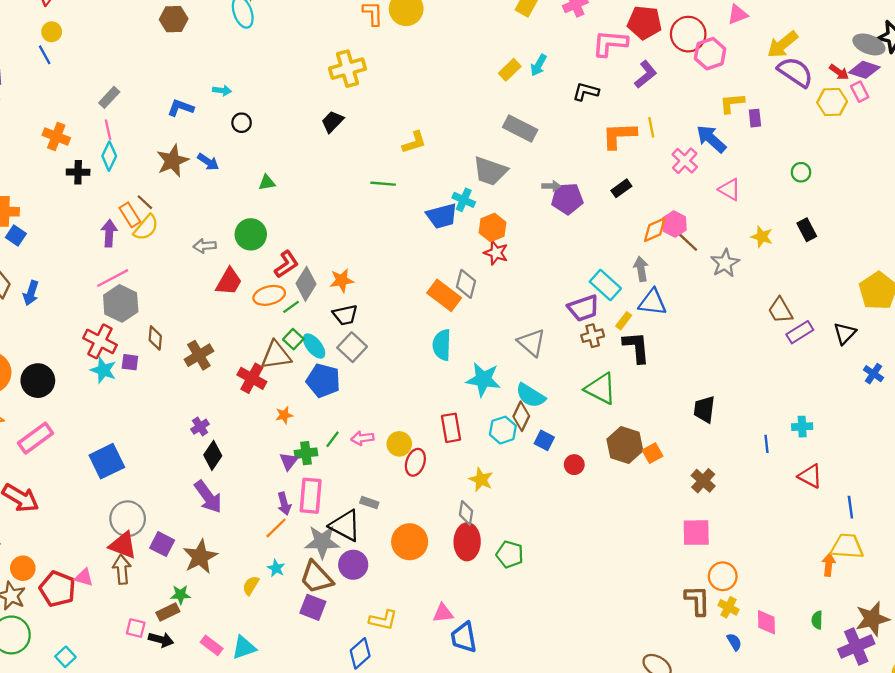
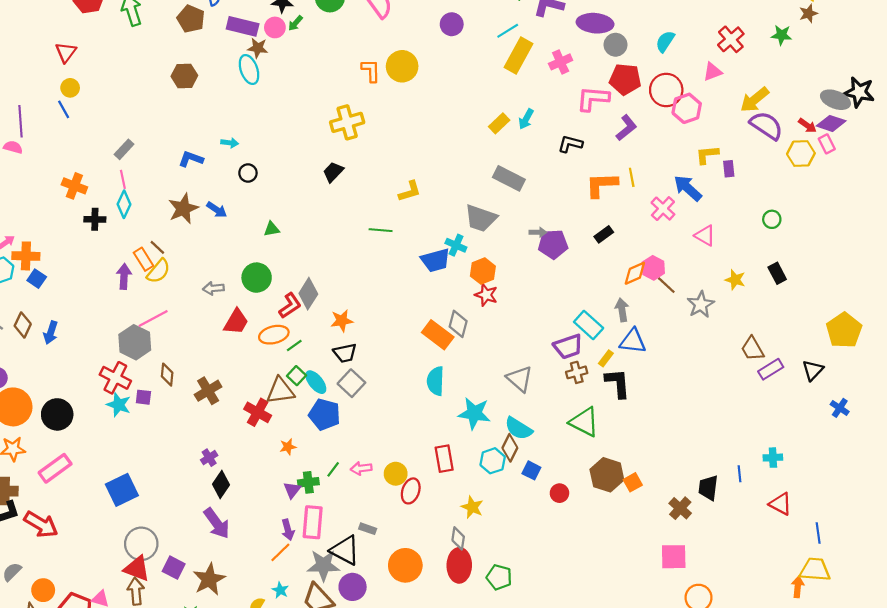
pink line: (113, 278) -> (153, 319), moved
gray diamond: (306, 284) -> (308, 294), moved
black trapezoid: (704, 409) -> (708, 488), moved

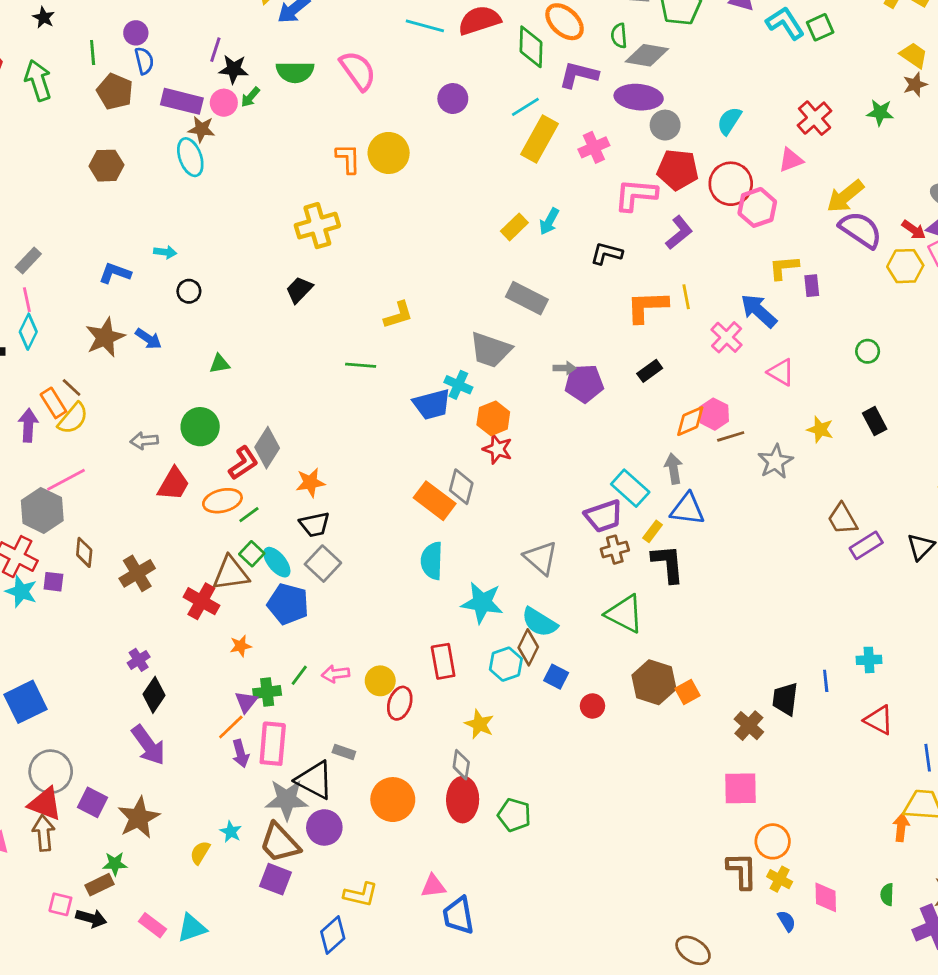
brown line: (666, 285) -> (731, 436), turned -60
orange line: (280, 552) -> (231, 727), moved

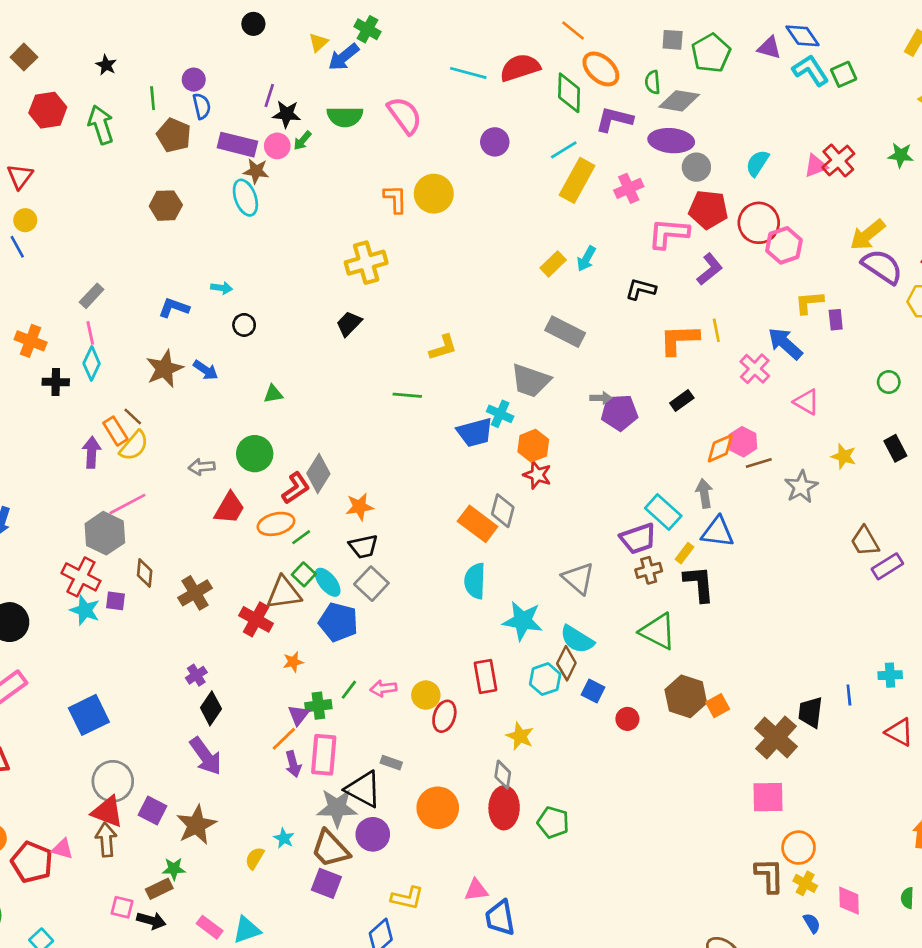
pink triangle: (791, 160) -> (816, 166), moved
brown cross: (749, 726) -> (776, 737), size x1.5

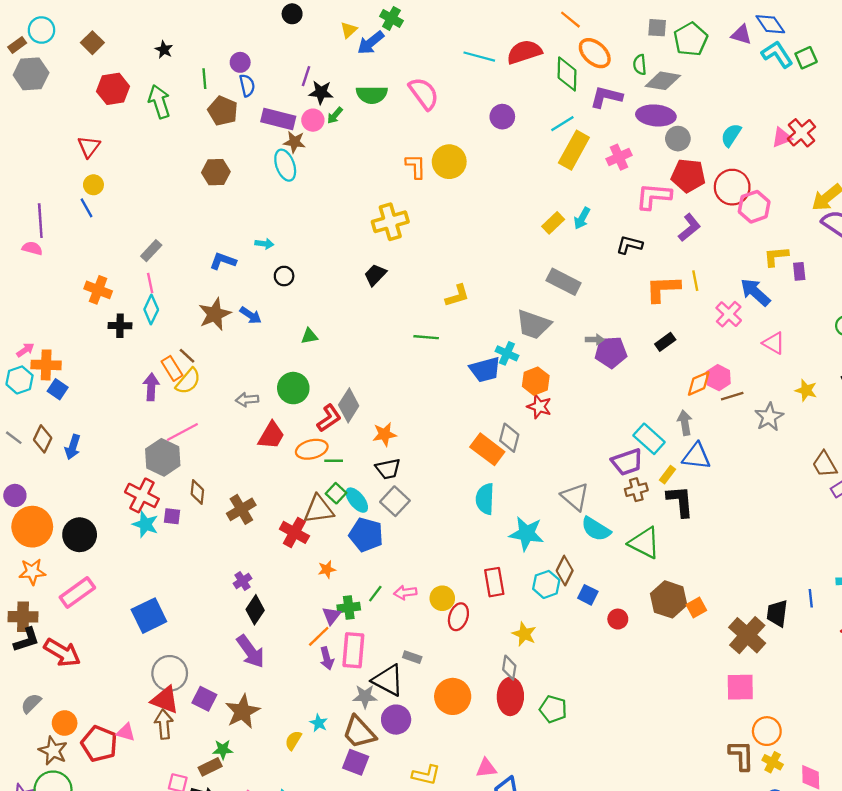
green line: (301, 537) -> (334, 461), turned 36
cyan semicircle: (577, 639) -> (596, 529), moved
gray star: (337, 808) -> (365, 696), size x0.7

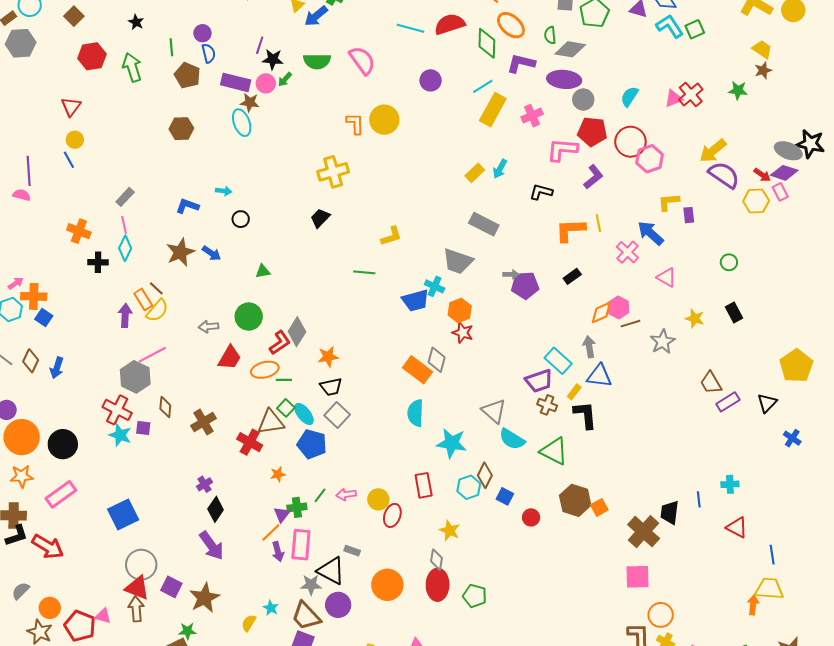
brown cross: (636, 490) -> (547, 405), turned 36

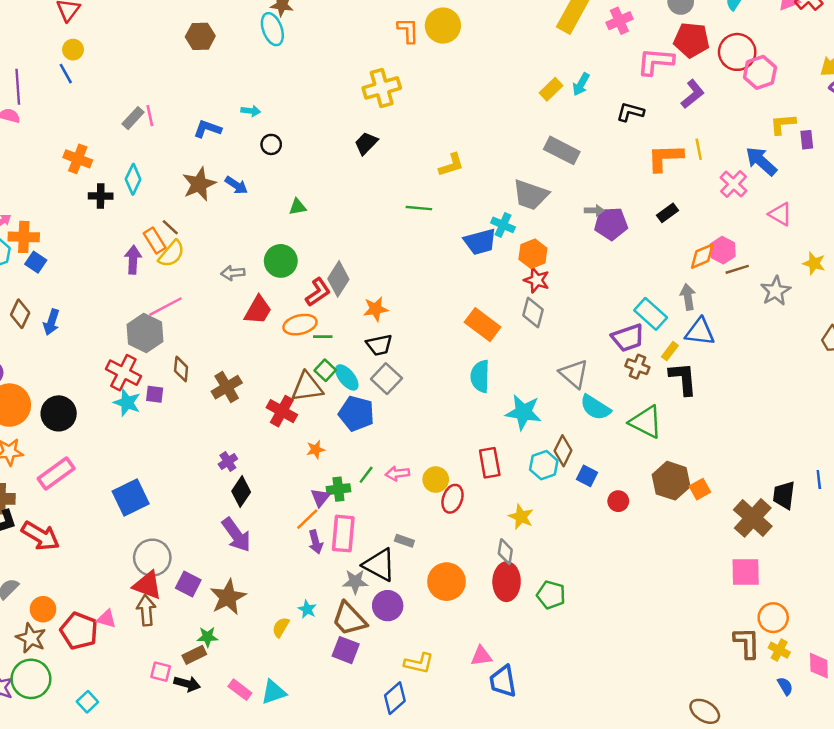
pink line: (124, 225) -> (150, 116), moved
gray diamond: (437, 360) -> (533, 313), moved

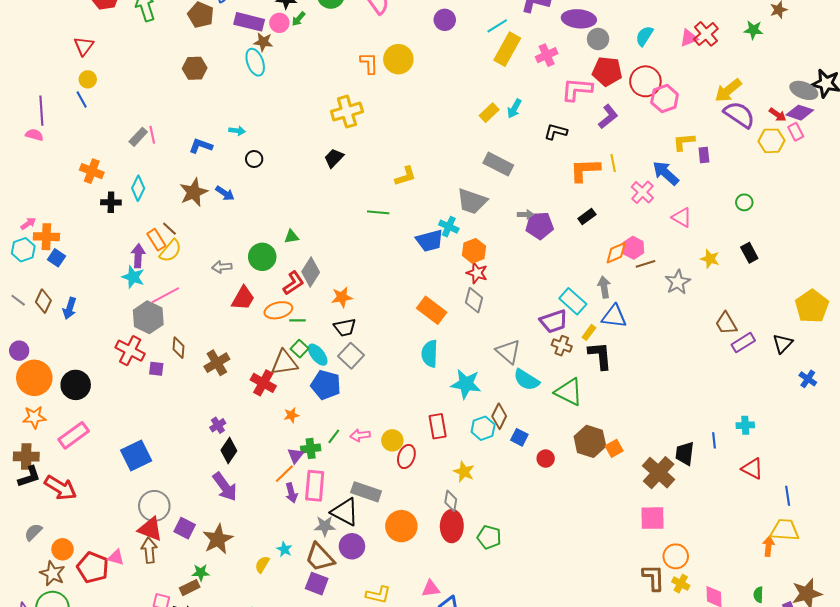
green triangle: (298, 207) -> (291, 237), moved
cyan star: (127, 403) -> (133, 277), moved
gray rectangle: (404, 541) -> (366, 492), size x1.8

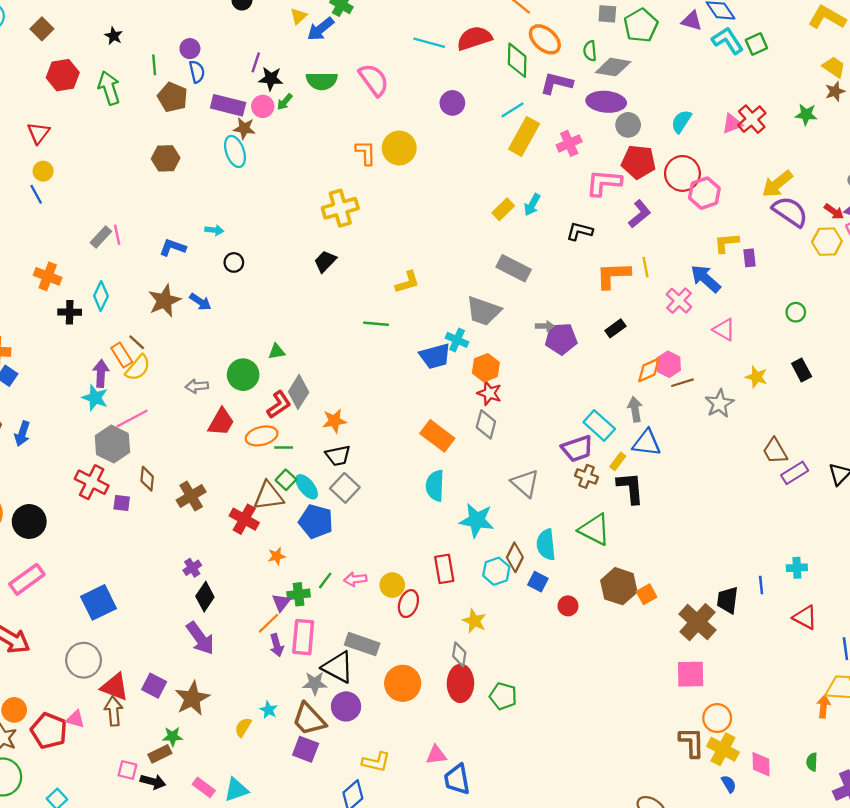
cyan semicircle: (526, 380) -> (546, 545), moved, turned 52
gray circle: (154, 506) -> (84, 660), moved
yellow cross: (681, 584) -> (723, 749), size x1.5

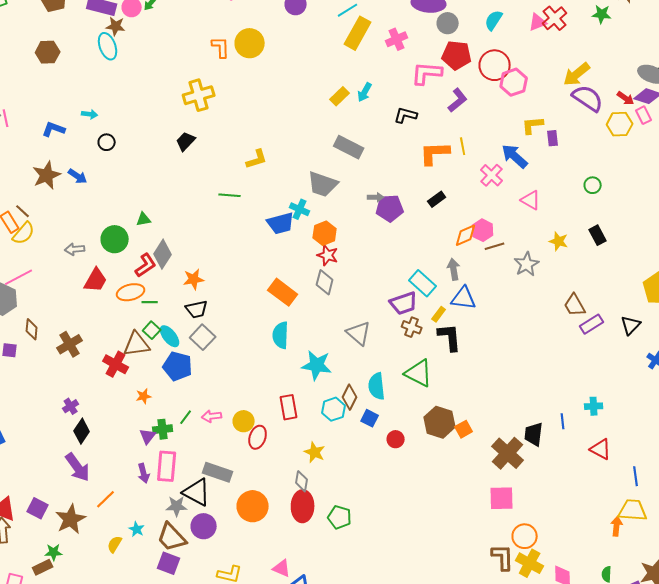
orange line: (269, 623) -> (106, 499), moved
pink triangle: (436, 755) -> (282, 568), turned 30

